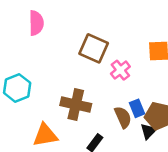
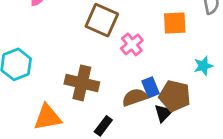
brown semicircle: (123, 117) -> (135, 97), turned -85

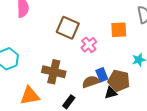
black triangle: (163, 113) -> (111, 93), turned 32

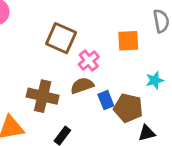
brown semicircle: (91, 82) -> (82, 86), moved
black triangle: (111, 93) -> (147, 133), moved

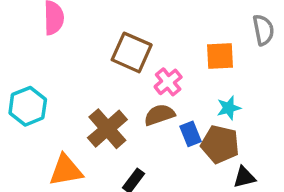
cyan star: (155, 80) -> (229, 108), moved
brown cross: (43, 96) -> (107, 129), turned 36

